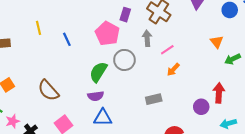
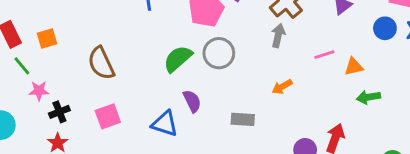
gray arrow: (147, 38) -> (278, 36), moved
orange triangle: (217, 42) -> (354, 67), turned 40
pink line: (167, 50) -> (324, 55), moved
purple semicircle: (96, 96) -> (192, 101), moved, turned -126

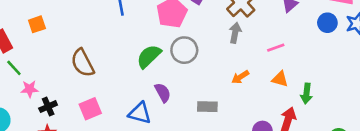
orange square: (47, 38) -> (37, 24), moved
orange triangle: (354, 67) -> (280, 79), moved, turned 30
green arrow: (368, 97) -> (306, 94), moved, turned -72

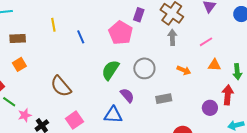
gray circle: (184, 50) -> (144, 68), moved
orange arrow: (240, 77) -> (184, 70), turned -112

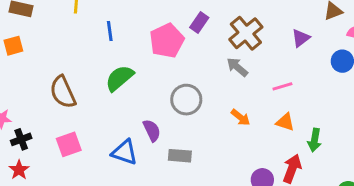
gray arrow: (172, 37) -> (237, 67), turned -63
green semicircle: (110, 70) -> (119, 78), moved
gray rectangle: (164, 99) -> (180, 156), moved

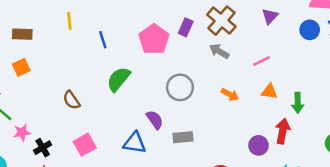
purple rectangle: (199, 23) -> (186, 27), moved
brown semicircle: (63, 92) -> (71, 100), size x0.7

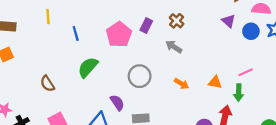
purple triangle: (270, 16) -> (228, 21), moved, turned -32
brown cross: (221, 21) -> (177, 21), size x0.6
pink line: (261, 61) -> (246, 72), moved

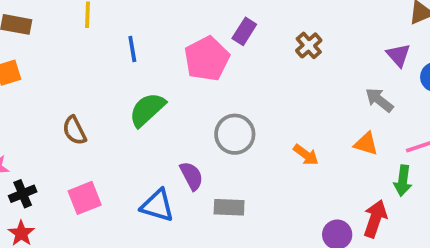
purple rectangle: (146, 25) -> (244, 31), moved
gray arrow: (174, 47) -> (379, 100), moved
orange triangle: (215, 82) -> (366, 144), moved

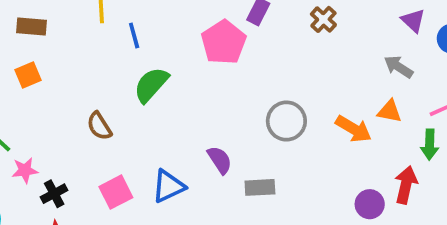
blue line: (132, 49) -> (134, 36), moved
green semicircle: (147, 110) -> (151, 85), moved
gray circle: (235, 134) -> (286, 121), moved
orange arrow: (306, 155) -> (353, 129), moved, size x1.4
blue triangle: (157, 206) -> (168, 186), moved, turned -36

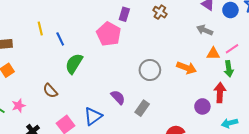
orange triangle: (390, 111) -> (213, 54), moved
pink star: (25, 170) -> (19, 106), moved
gray rectangle: (260, 187) -> (142, 108), turned -42

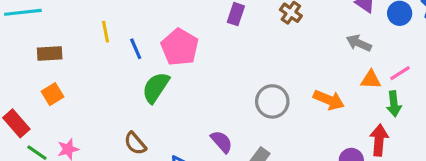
pink pentagon: (109, 34) -> (180, 47), moved
brown semicircle: (50, 91) -> (135, 143), moved

